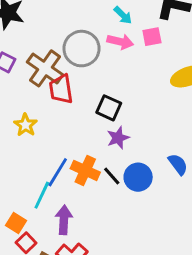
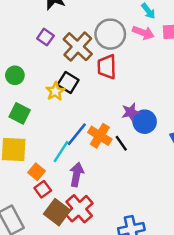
red trapezoid: (61, 89) -> (107, 67), moved
black square: (109, 108) -> (68, 82), moved
blue circle: (138, 177) -> (145, 122), moved

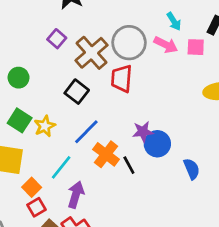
yellow star: (55, 91) -> (45, 126), moved
blue line: (77, 134) -> (86, 132), moved

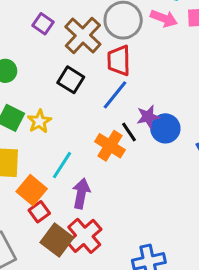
blue line: (86, 132) -> (115, 95), moved
black line: (129, 165) -> (129, 132), moved
orange square: (32, 187) -> (32, 190), size x1.4

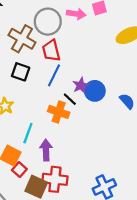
red cross: (84, 236) -> (55, 179), turned -30

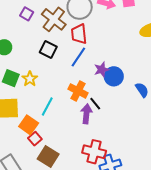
black line: (70, 99) -> (95, 104), moved
purple arrow: (46, 150) -> (86, 114), moved
red cross: (55, 179) -> (94, 152), moved

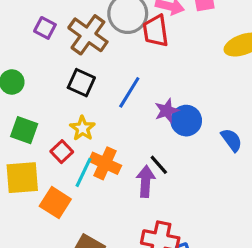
red trapezoid: (79, 34) -> (156, 31), moved
yellow star: (30, 79) -> (82, 128), moved
orange cross: (78, 91) -> (105, 163), moved
red square: (35, 139) -> (62, 152), moved

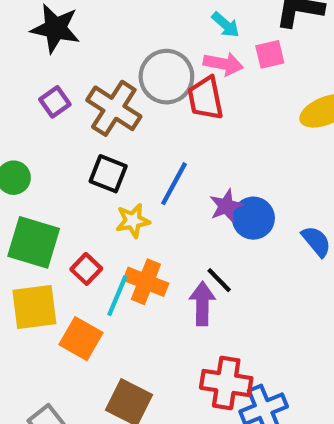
purple square: (45, 28) -> (55, 102), turned 30
yellow star: (82, 128) -> (133, 221), moved, turned 30
green square: (24, 130) -> (34, 242), size x1.4

